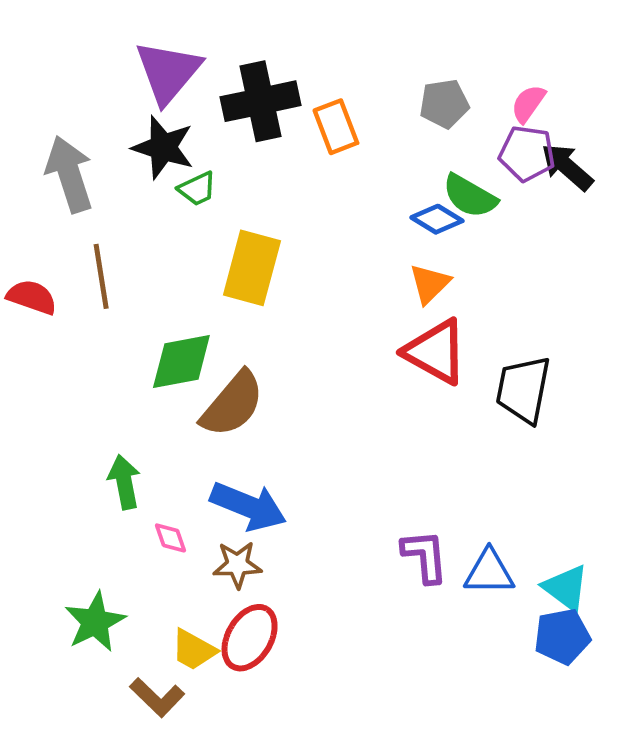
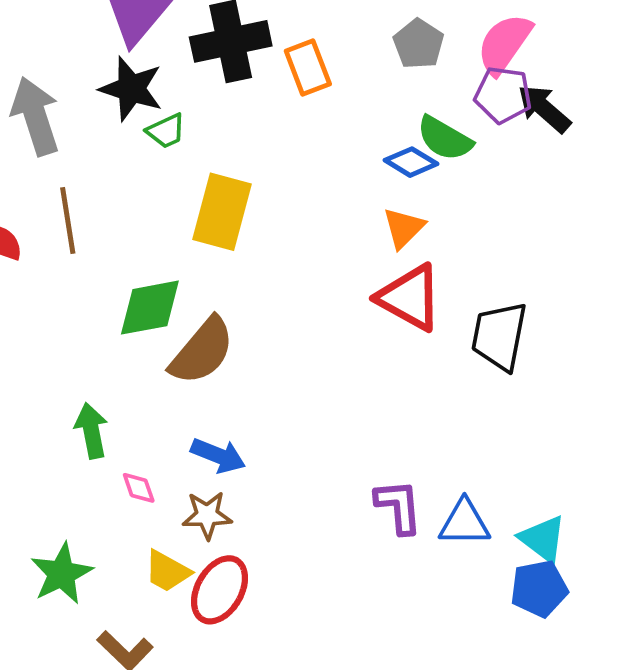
gray pentagon: (444, 104) -> (418, 44), turned -30
pink semicircle: (528, 104) -> (504, 44), size x1.6
blue arrow: (248, 506) -> (218, 456), size x0.7
yellow trapezoid: (194, 650) -> (167, 571), moved

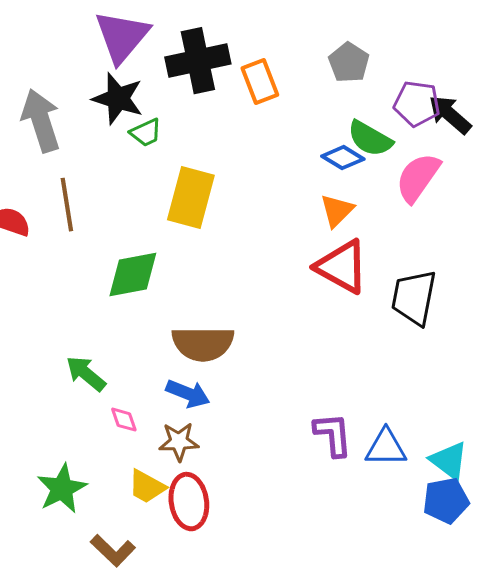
pink semicircle: (504, 44) -> (418, 178), moved
brown semicircle: (202, 351) -> (203, 344), moved, turned 50
green arrow: (91, 431) -> (86, 374), turned -39
red ellipse: (219, 590) -> (189, 502), turned -38

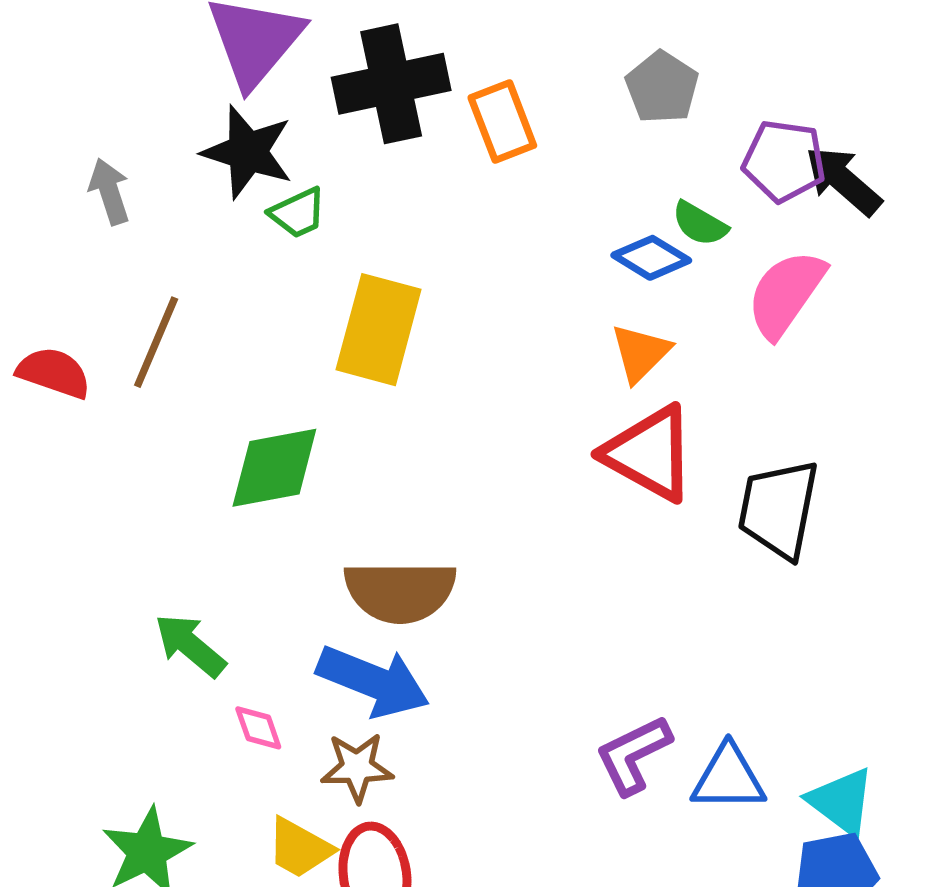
gray arrow: (41, 121) -> (109, 191), size x0.6
green semicircle: (370, 139) -> (700, 224), size x0.7
brown line: (67, 205) -> (156, 342), turned 32
blue arrow: (188, 394) -> (373, 681), size x1.4
purple L-shape: (333, 435) -> (633, 755), turned -111

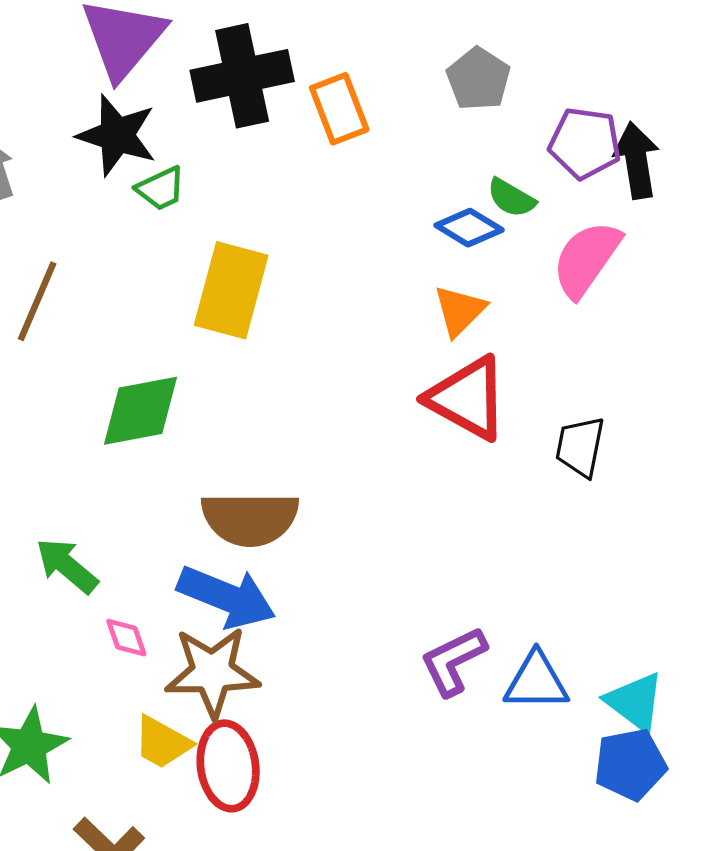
black arrow: (843, 181) -> (636, 160), turned 40
black trapezoid: (779, 509) -> (580, 447), size x0.7
brown star: (357, 767) -> (212, 672), size x1.5

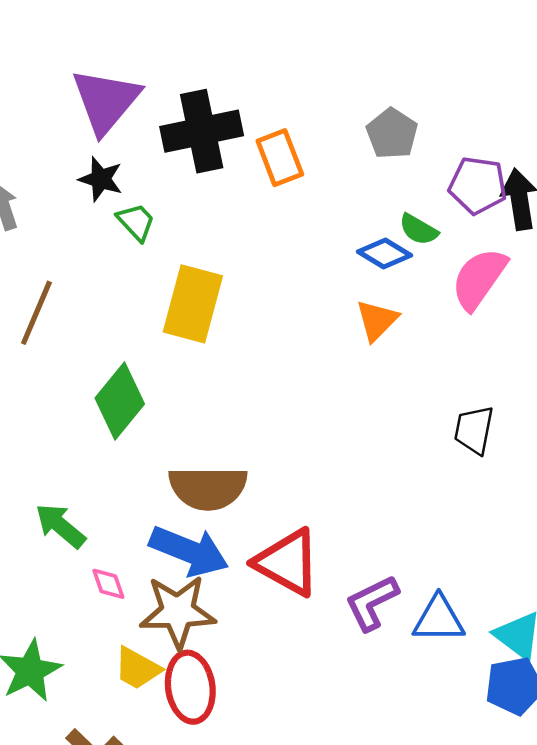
black star: (117, 135) -> (101, 179), size x0.7
green trapezoid: (161, 189) -> (136, 222), turned -108
red triangle: (467, 398) -> (287, 562), moved
green diamond: (140, 411) -> (120, 401), turned -40

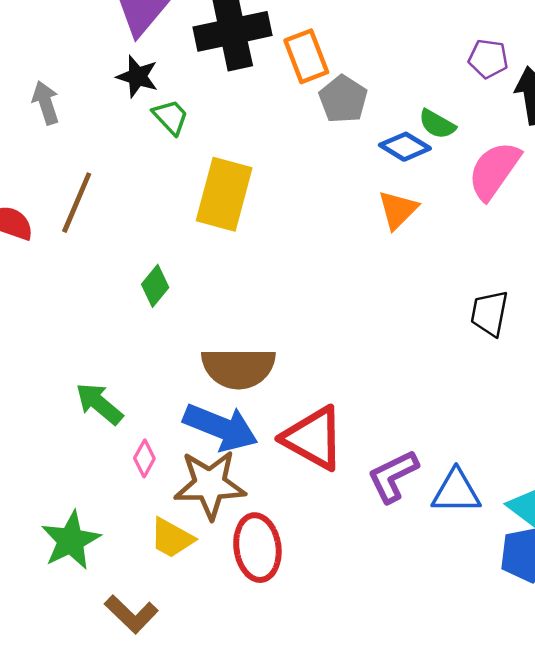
gray pentagon: (392, 134) -> (343, 99), moved
purple pentagon: (478, 185) -> (488, 59), moved, size x0.7
green diamond: (120, 401) -> (155, 286), size x0.6
pink diamond: (108, 584) -> (144, 458), turned 48
red ellipse: (190, 687) -> (257, 548), moved

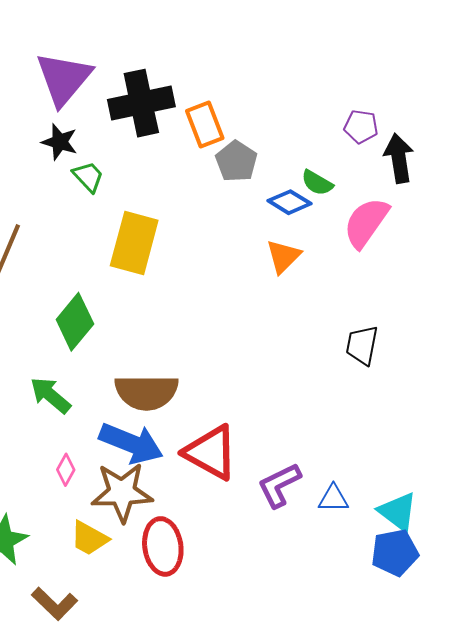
green diamond: (155, 286) -> (75, 322), size x1.6
green arrow: (99, 404) -> (50, 395), moved
blue triangle: (456, 492) -> (333, 498), size x0.7

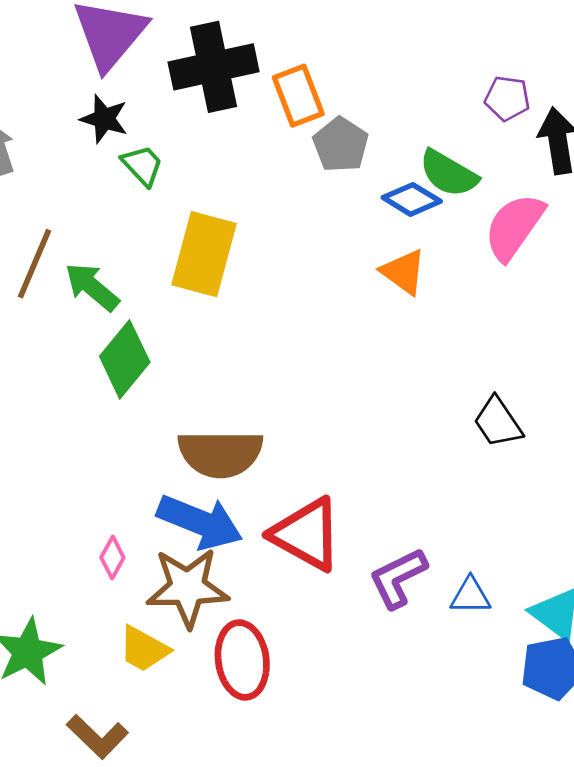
green semicircle: (317, 183) -> (449, 173), size x1.4
orange triangle: (283, 256) -> (403, 272), turned -39
black trapezoid: (362, 345) -> (498, 422), moved, turned -45
green arrow: (50, 395) -> (92, 287), moved

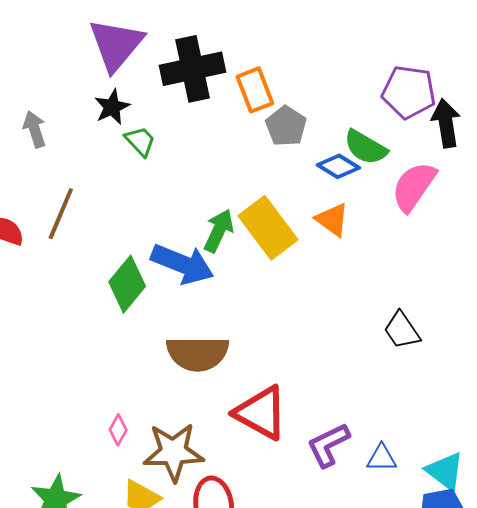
purple pentagon: (507, 98) -> (409, 92), size x1.6
black star: (104, 119) -> (112, 107), turned 30
yellow rectangle: (204, 254) -> (268, 228), moved, turned -52
green arrow: (92, 287) -> (219, 231), moved, turned 75
blue arrow: (200, 522) -> (182, 264), moved

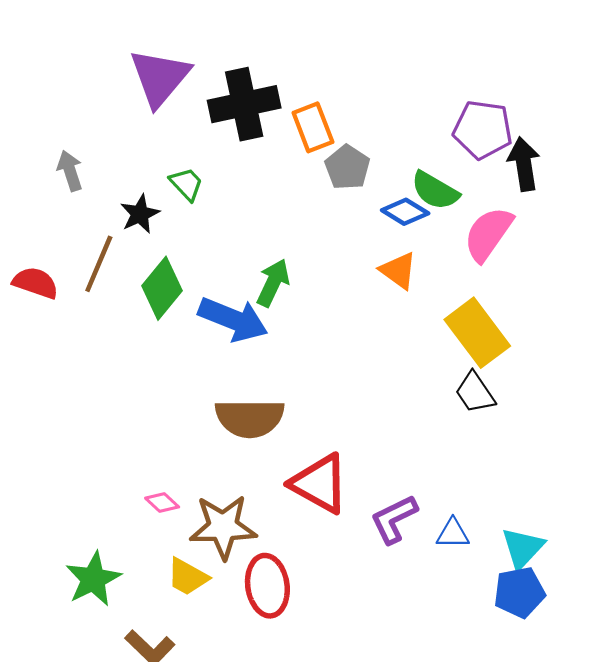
black star: (112, 107) -> (140, 214), moved
yellow rectangle: (268, 228) -> (477, 333), moved
green diamond: (127, 284) -> (162, 288), moved
pink diamond: (118, 430) -> (162, 502), turned -76
cyan triangle: (445, 471) -> (523, 548), turned 36

